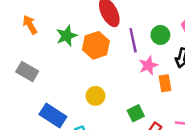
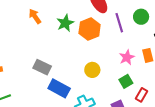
pink star: (148, 65) -> (127, 57), moved
gray rectangle: (27, 72) -> (42, 67), moved

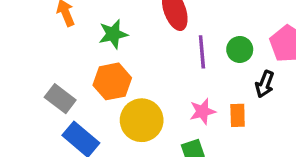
orange hexagon: (90, 29) -> (112, 81), moved
yellow circle: (92, 70) -> (142, 120), size x1.6

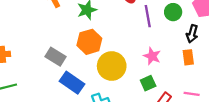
pink star: (203, 111) -> (152, 56), turned -30
orange rectangle: (238, 115) -> (188, 57), moved

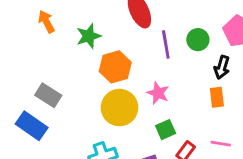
orange hexagon: (89, 42) -> (115, 67), moved
pink star: (152, 56) -> (158, 93), moved
blue rectangle: (72, 83) -> (32, 126), moved

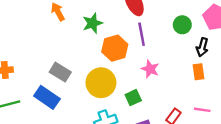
purple line: (166, 45) -> (142, 34), moved
yellow circle: (120, 108) -> (101, 83), moved
green square: (166, 130) -> (133, 98), moved

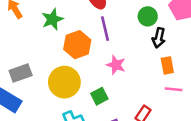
black arrow: (202, 47) -> (159, 38), moved
gray rectangle: (60, 72) -> (21, 73), turned -48
pink line: (202, 110) -> (173, 89), moved

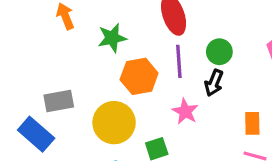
green circle: (148, 16) -> (219, 52), moved
black arrow: (159, 38) -> (214, 83), moved

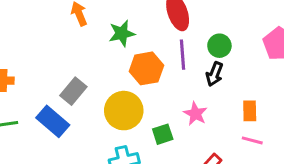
gray rectangle: (59, 101) -> (73, 91), turned -40
pink star: (185, 112) -> (195, 114), moved

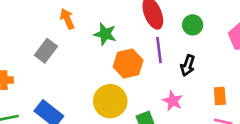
green star: (122, 33) -> (105, 34), turned 30
green circle: (219, 46) -> (193, 25), moved
gray rectangle: (73, 91) -> (46, 51), moved

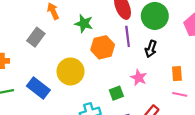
green circle: (193, 25) -> (155, 16), size x1.6
yellow circle: (110, 101) -> (71, 71), moved

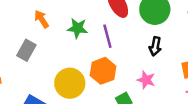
purple line: (128, 36) -> (107, 36), moved
orange hexagon: (103, 47) -> (103, 71), moved

